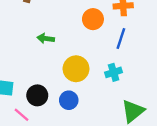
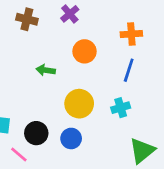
orange circle: (93, 19) -> (85, 51), moved

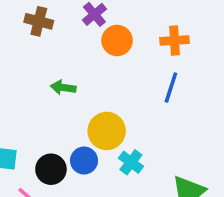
orange circle: (85, 51) -> (117, 40), moved
cyan cross: (121, 108) -> (131, 162), moved, turned -36
blue circle: (71, 138) -> (84, 161), moved

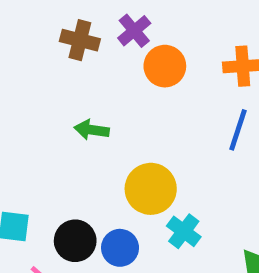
brown cross: (39, 21) -> (80, 40), moved
blue circle: (84, 161) -> (120, 248), moved

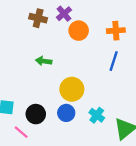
cyan cross: (184, 231) -> (97, 115), moved
blue circle: (120, 248) -> (66, 113), moved

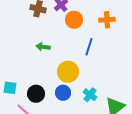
blue line: (114, 61) -> (89, 47), moved

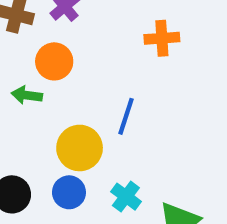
orange circle: (74, 20) -> (54, 61), moved
blue line: (89, 47) -> (126, 116), moved

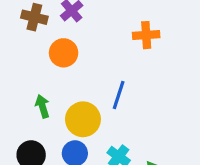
green arrow: (27, 95) -> (42, 106), moved, turned 65

